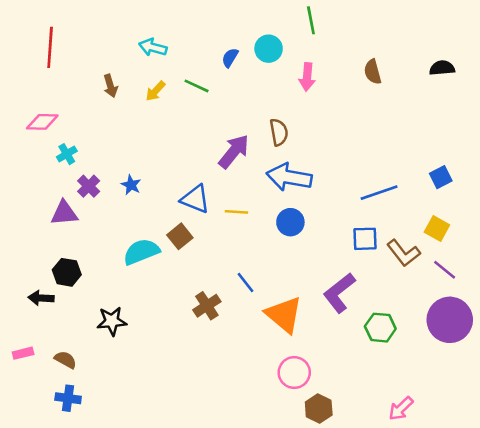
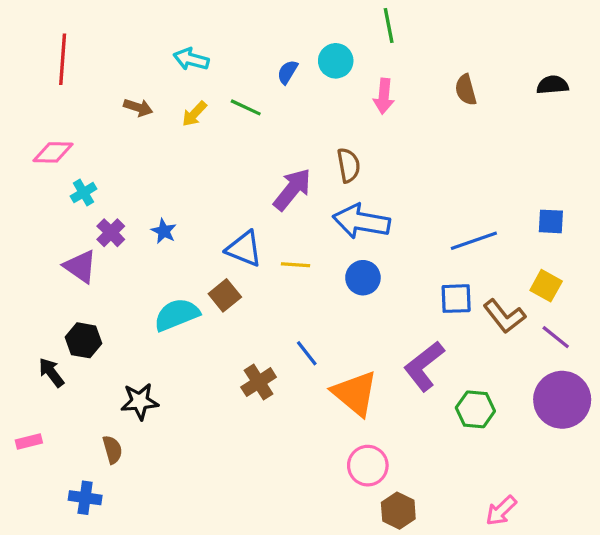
brown arrow: (110, 86) -> (138, 107), turned -55
blue square: (441, 177) -> (551, 221), turned 30
purple triangle: (64, 213) -> (80, 266), turned 40
black arrow: (41, 298) -> (51, 372), turned 50
brown semicircle: (65, 360) -> (112, 450), moved, turned 45

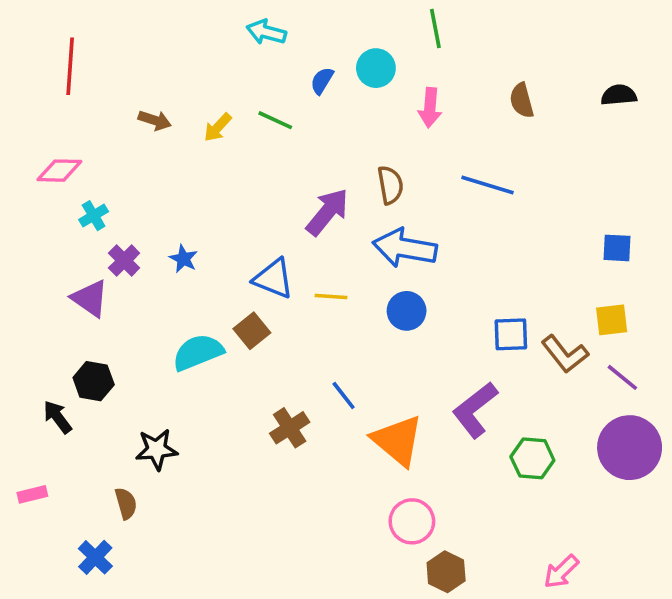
cyan arrow: (191, 59) -> (266, 32), moved
blue line: (474, 241) -> (487, 185), moved, turned 36
yellow square: (546, 286) -> (612, 320), turned -36
blue cross: (85, 498) -> (95, 557), turned 36

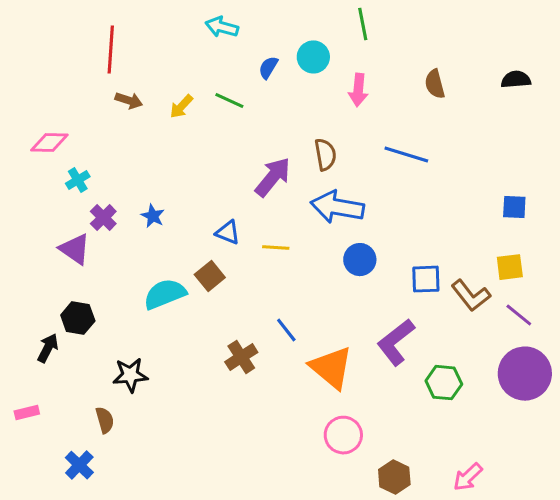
red line: (70, 66) -> (111, 49), moved
blue triangle: (273, 279) -> (228, 233), size x0.7
blue circle: (407, 311) -> (360, 260), moved
black arrow: (58, 417) -> (48, 348), turned 64
brown hexagon: (446, 572) -> (394, 477), moved

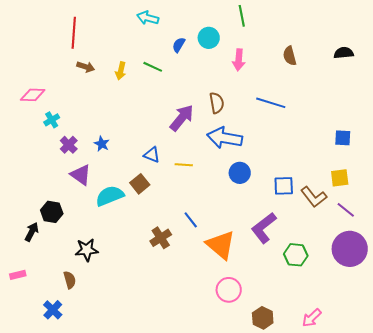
yellow arrow: (181, 107) -> (121, 71), turned -30
purple triangle: (75, 249) -> (81, 175), moved

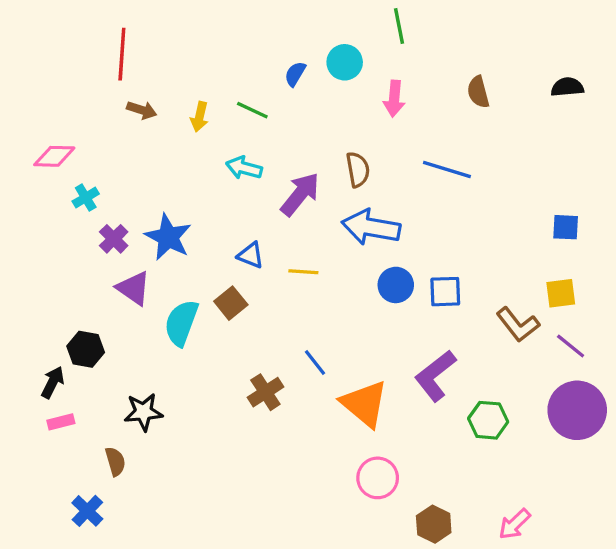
cyan arrow: (148, 18) -> (244, 168), moved
blue star: (102, 144) -> (168, 237), size x1.8
blue square: (284, 186) -> (445, 292), moved
cyan semicircle: (110, 196) -> (181, 323), turned -48
pink rectangle: (18, 275) -> (61, 422), moved

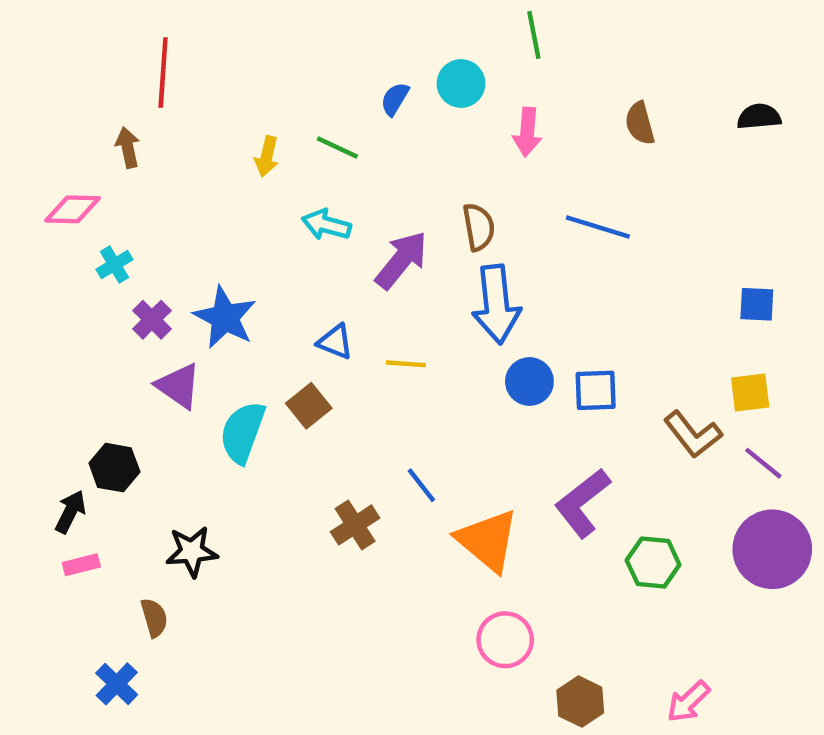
brown arrow: (142, 110) -> (128, 148), moved, turned -120
blue arrow: (371, 227) -> (496, 304), turned -106

